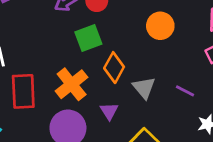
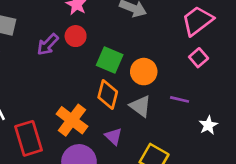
orange circle: (160, 26) -> (144, 72), moved
green square: (88, 38) -> (110, 60), moved, turned -32

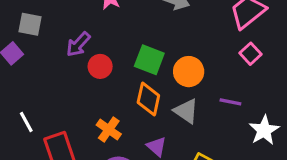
red circle: (76, 36) -> (100, 66), moved
orange cross: (72, 120) -> (109, 130), size x0.7
white star: (208, 125) -> (264, 130), size x1.4

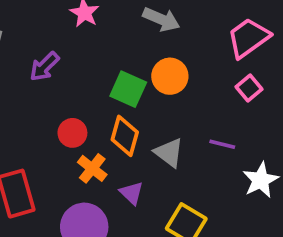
red circle: (100, 66) -> (72, 133), moved
orange circle: (189, 72) -> (170, 76), moved
orange cross: (109, 130) -> (92, 168), moved

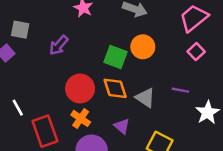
red circle: (72, 133) -> (80, 89), size x1.5
orange diamond: (125, 136) -> (115, 88), turned -30
orange cross: (92, 168) -> (81, 118), moved

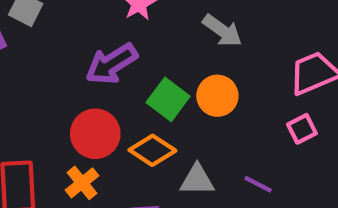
purple arrow: (59, 45) -> (111, 64), moved, size x1.4
orange diamond: (115, 88) -> (152, 150), turned -55
gray triangle: (145, 98) -> (197, 180), turned -50

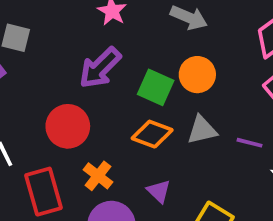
red circle: (95, 134) -> (68, 126), moved
gray triangle: (197, 180) -> (202, 130), moved

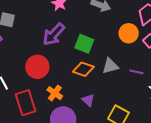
orange circle: (197, 75) -> (129, 33), moved

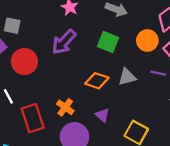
green square: (84, 44) -> (108, 42), moved
red circle: (37, 67) -> (24, 61), moved
purple line: (136, 72) -> (158, 73), moved

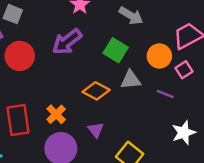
gray triangle: (127, 77) -> (131, 80), moved

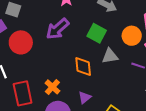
orange diamond: (96, 91) -> (83, 66), turned 60
purple triangle: (96, 130) -> (85, 97), turned 32

